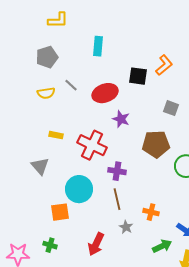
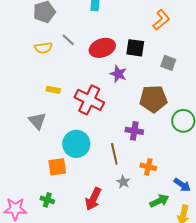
black square: (138, 76) -> (135, 48), moved
purple cross: (117, 171) -> (134, 131), moved

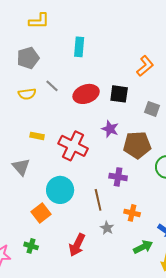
purple star: (118, 74) -> (110, 129), moved
orange square: (57, 167) -> (41, 213), turned -30

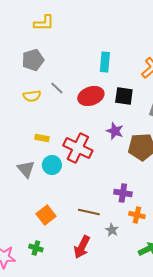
cyan rectangle: (79, 47) -> (105, 62), moved
purple cross: (118, 177) -> (123, 193), moved
cyan circle: (60, 190) -> (52, 165), moved, size x0.7
brown line: (98, 200) -> (89, 212), moved, turned -65

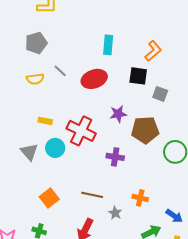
black square: (124, 96) -> (138, 76), moved
purple star: (115, 131) -> (118, 114), turned -30
purple cross: (123, 193) -> (115, 157), moved

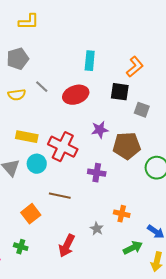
yellow rectangle: (45, 121) -> (27, 137), size x1.5
brown line: (92, 195) -> (60, 196), moved

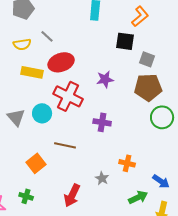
red ellipse: (76, 95) -> (61, 62), moved
yellow rectangle: (27, 137) -> (32, 72), moved
brown pentagon: (127, 146) -> (148, 87), moved

